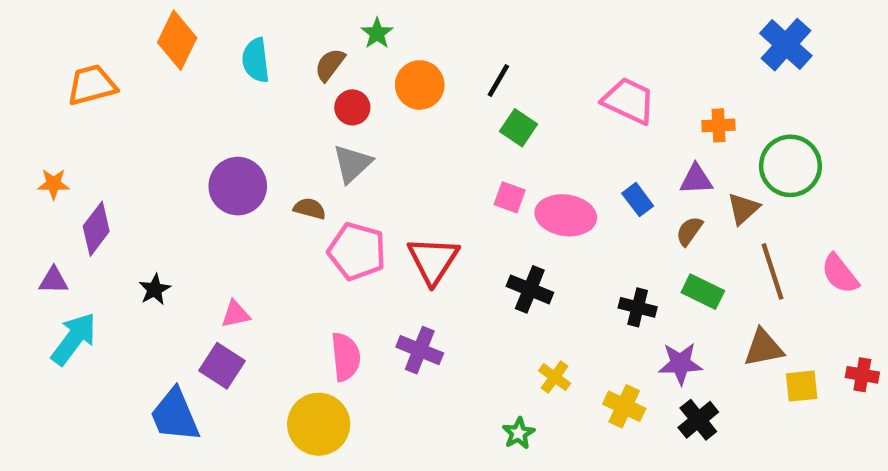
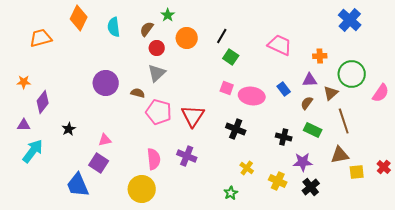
pink semicircle: (840, 274) -> (381, 93), moved, turned -108
red cross: (862, 375) -> (384, 167), turned 32

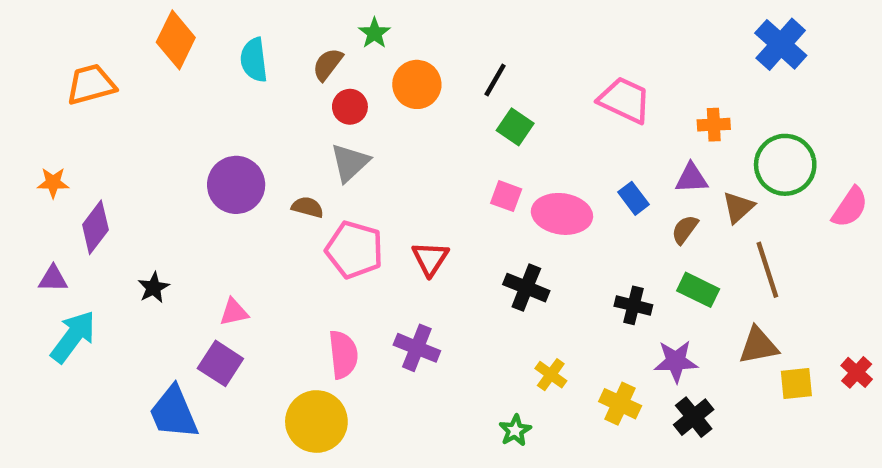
red triangle: (193, 116) -> (430, 259), size x0.7

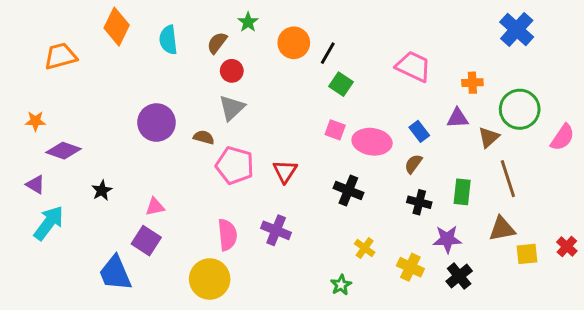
orange circle: (417, 84) -> (294, 43), moved
purple diamond: (95, 227) -> (63, 151), turned 72
brown semicircle: (685, 230) -> (413, 164), moved
purple triangle: (53, 279) -> (35, 185), turned 30
green rectangle: (698, 290) -> (462, 192), turned 70

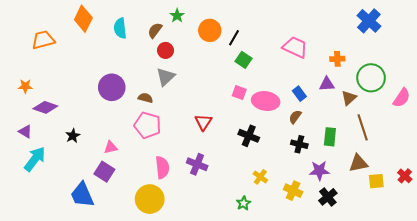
pink pentagon: (235, 165) -> (148, 125), moved

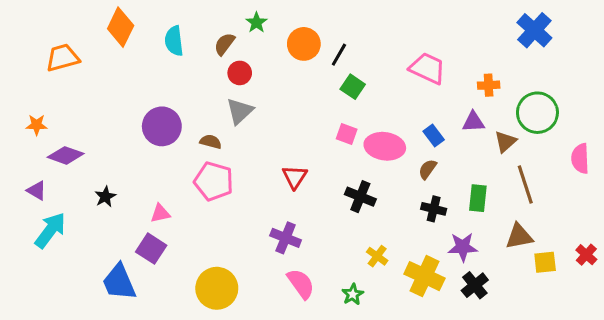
pink semicircle: (402, 98) -> (580, 158), moved, turned 144
pink semicircle: (162, 167) -> (301, 284), moved, turned -30
yellow cross: (293, 191) -> (424, 276), size x1.4

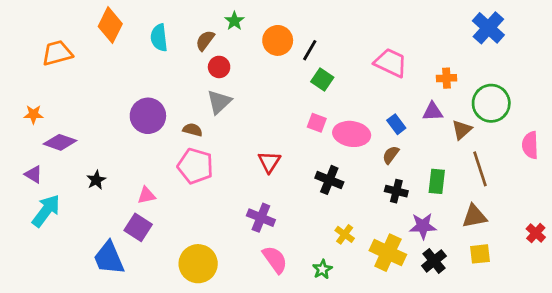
yellow square: (545, 262) -> (480, 254), moved

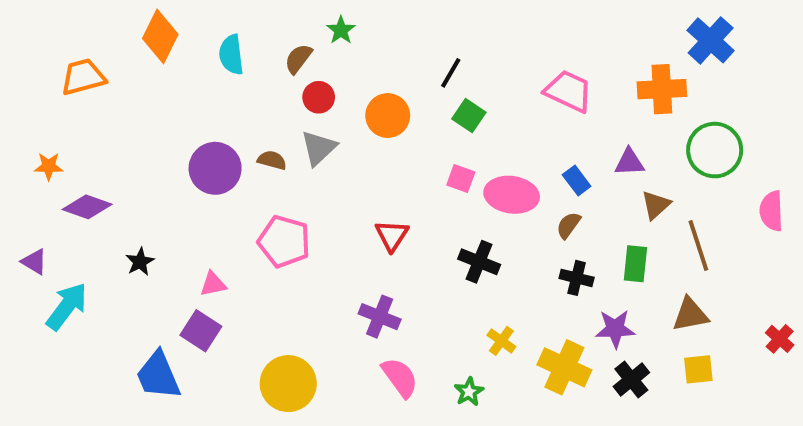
orange circle: (278, 40) -> (388, 116), moved
orange cross: (447, 78) -> (662, 89), moved, size x1.6
brown semicircle: (193, 130) -> (272, 160), moved
brown triangle: (462, 130) -> (656, 205), moved
purple triangle: (33, 174) -> (34, 262), moved

